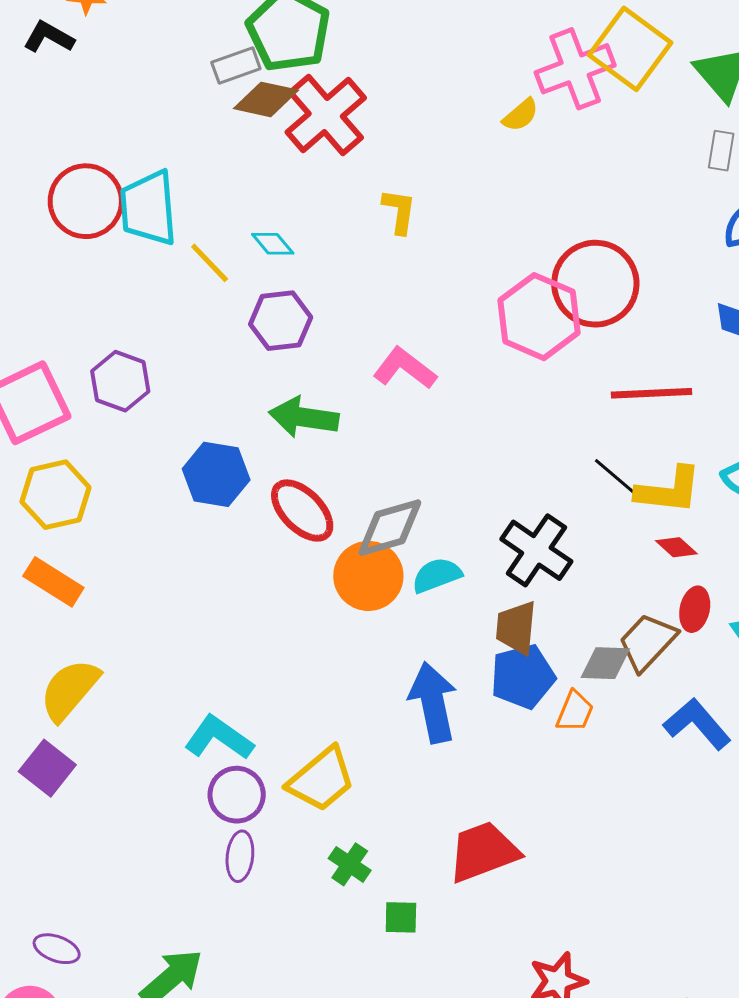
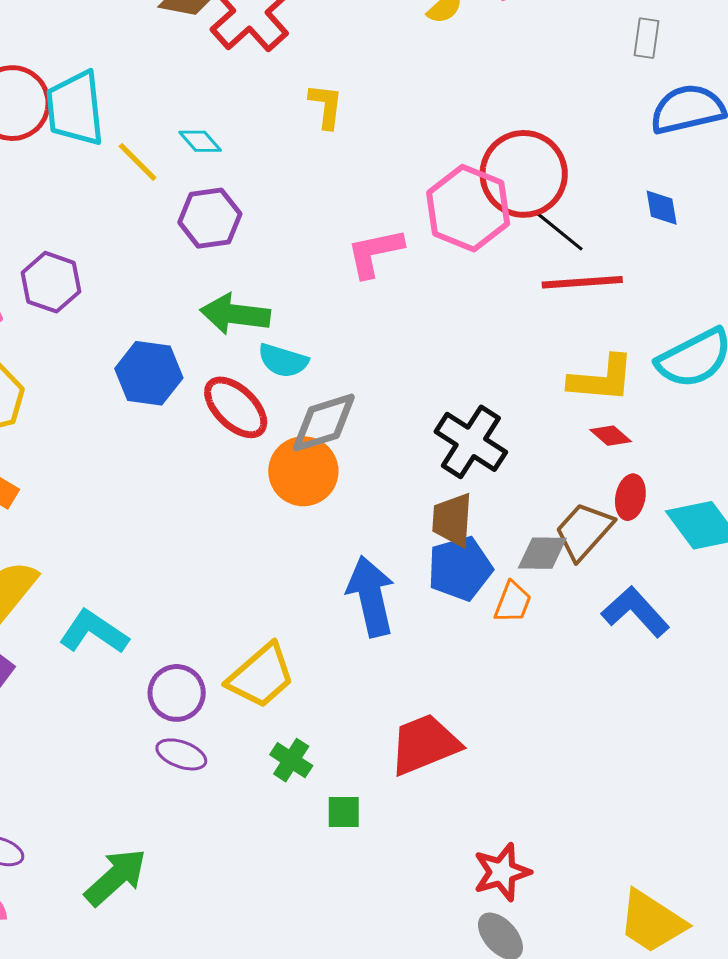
pink L-shape: (405, 368) -> (375, 253), moved, turned -48
black line: (617, 478) -> (560, 232), moved
cyan semicircle: (437, 575) -> (283, 361), moved, turned -141
cyan L-shape: (219, 738) -> (94, 632), moved
purple ellipse: (240, 856) -> (181, 754), turned -75

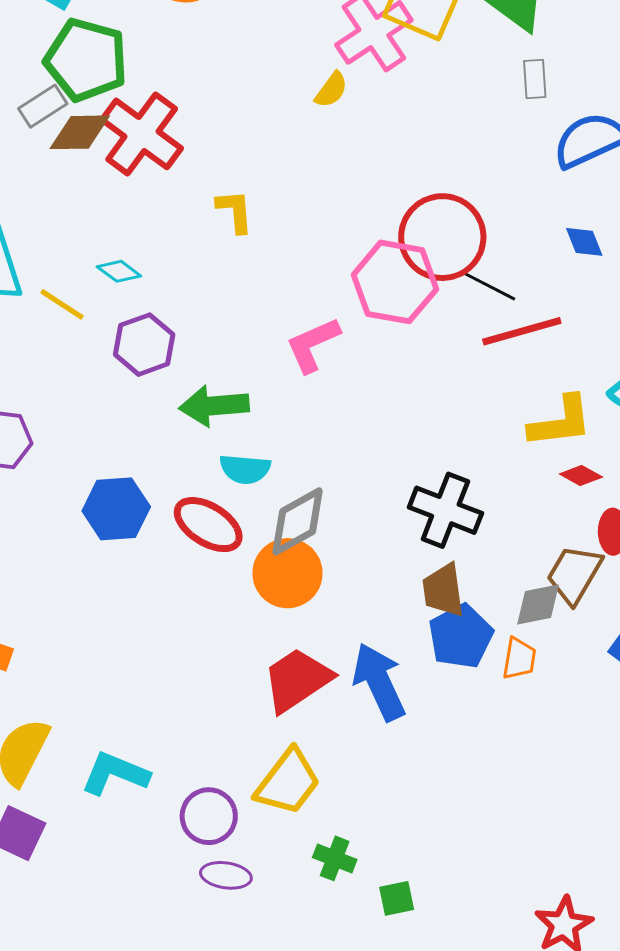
green arrow: (235, 314) -> (214, 406), moved
red trapezoid: (425, 744) -> (297, 680), moved

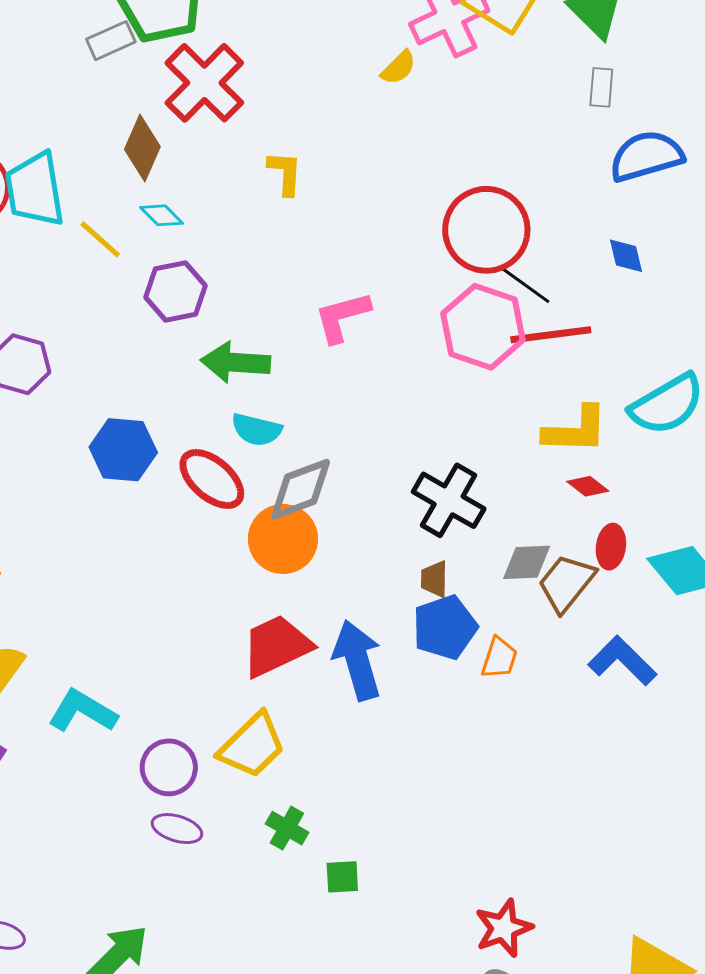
brown diamond: (80, 132) -> (142, 148), moved, turned -74
pink hexagon: (395, 282) -> (483, 327), moved
brown trapezoid: (443, 590) -> (434, 579), size x0.7
gray diamond: (538, 605) -> (527, 562), moved

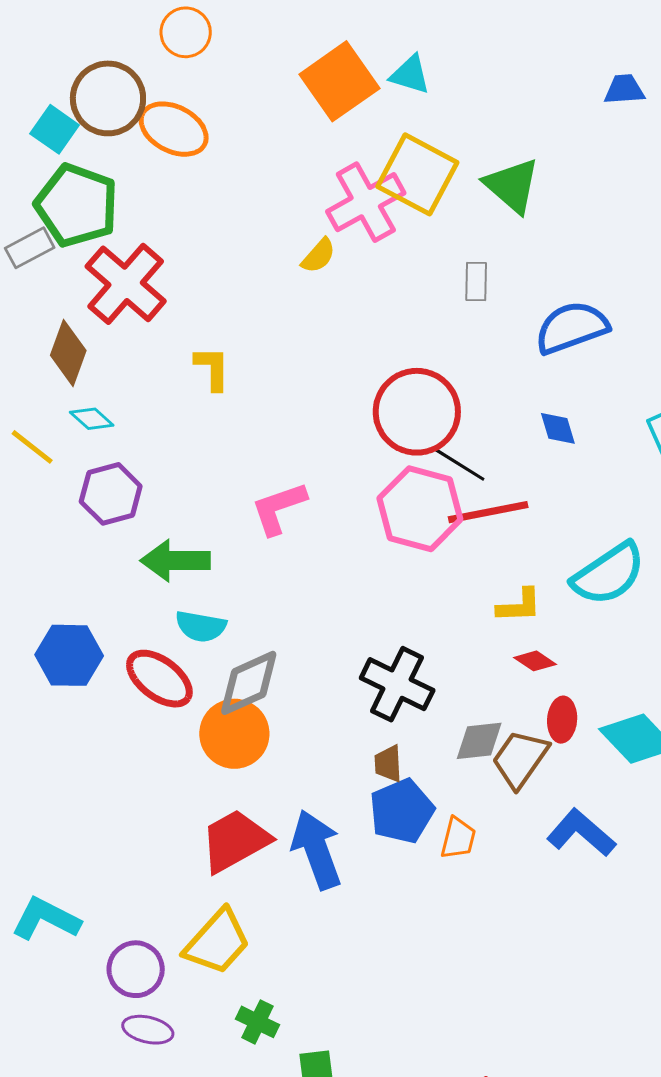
gray rectangle: (601, 87) -> (476, 281), moved
yellow L-shape: (576, 430) -> (519, 606), size x0.7

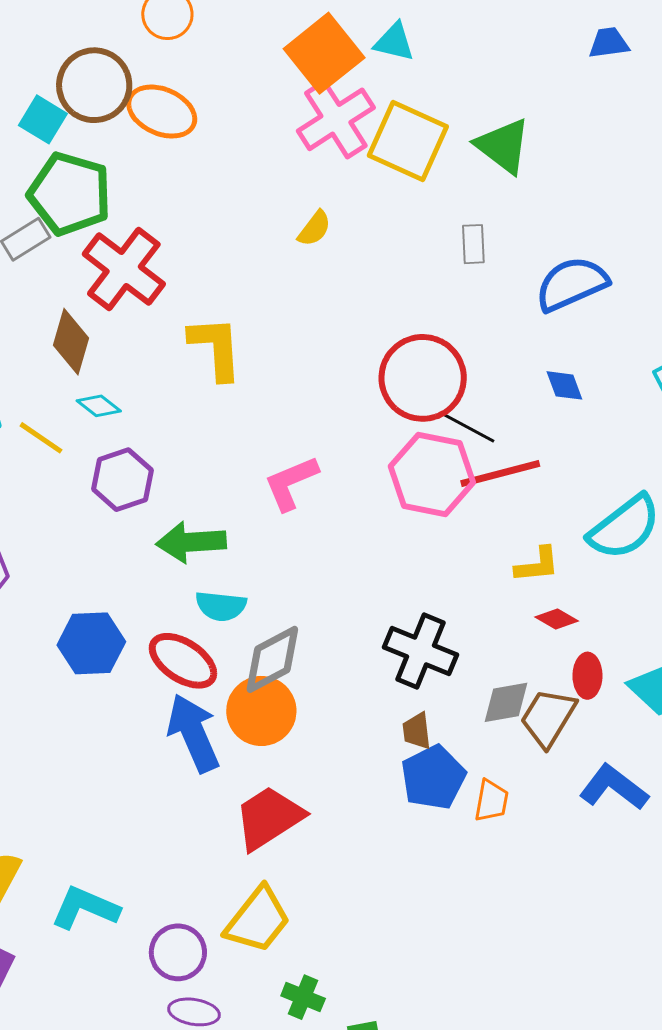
pink cross: (366, 202) -> (336, 119), moved
yellow L-shape: (212, 368) -> (216, 348), size x1.5
blue arrow: (317, 850) -> (193, 733), moved

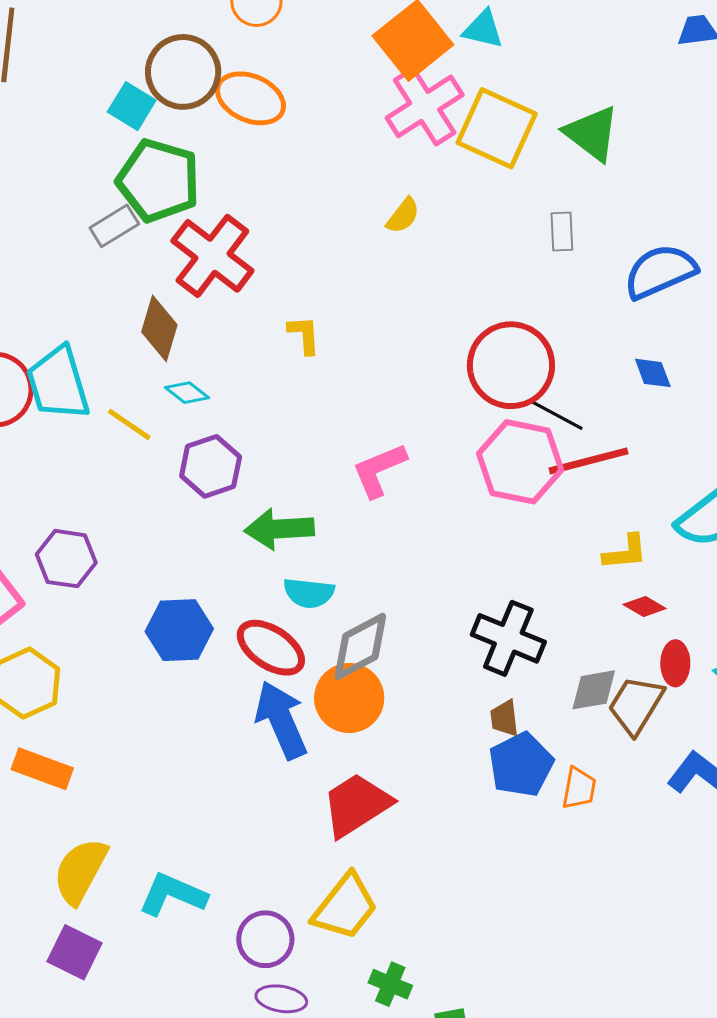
yellow L-shape: (216, 348) -> (304, 335), size x0.6

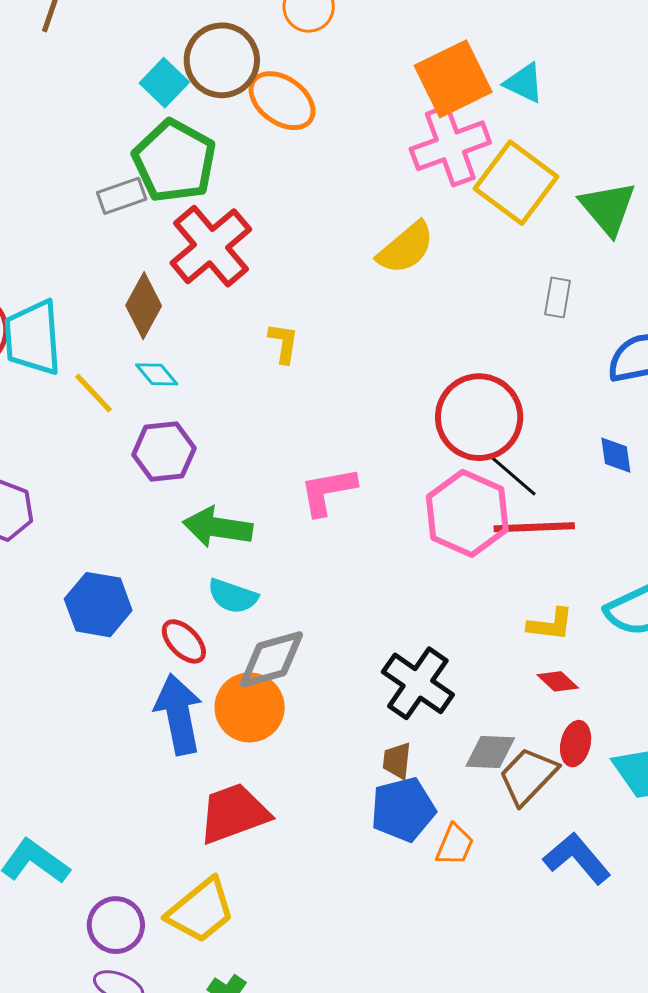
yellow semicircle: (403, 216) -> (406, 248), size x1.6
red ellipse: (271, 648) -> (184, 641), size x0.7

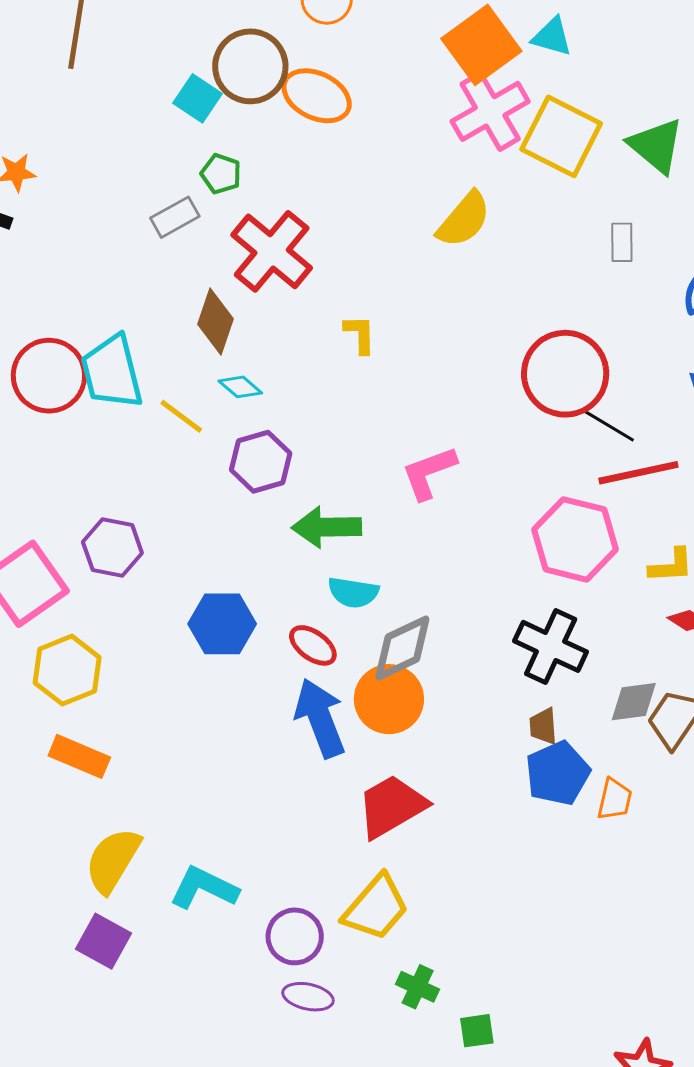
green pentagon: (174, 161) -> (221, 174), size x0.5
pink hexagon: (467, 513) -> (575, 539), moved

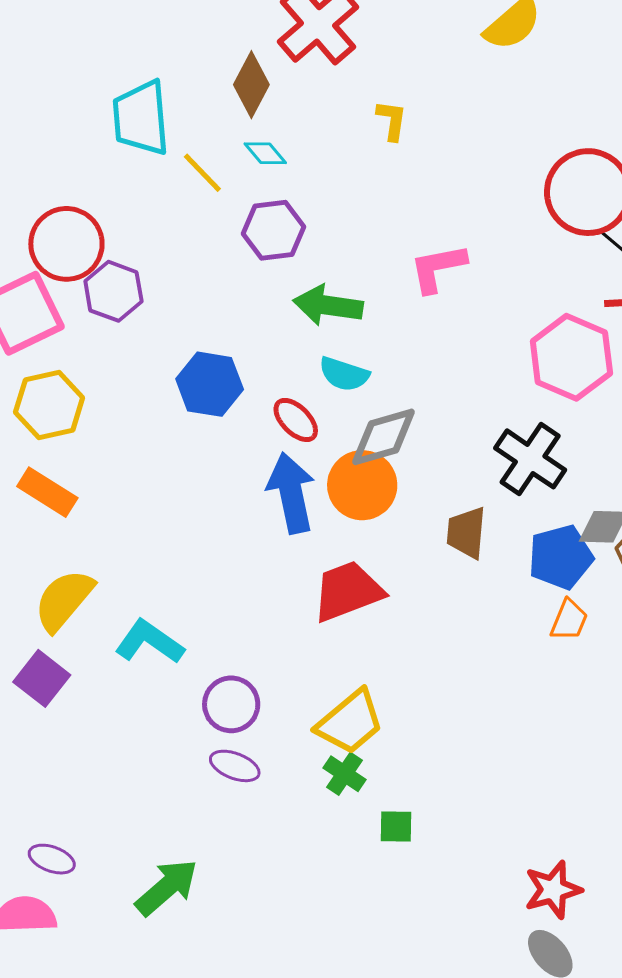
red circle: (49, 376) -> (66, 244), moved
brown trapezoid: (543, 726) -> (466, 533), moved, size x1.4
blue pentagon: (558, 773) -> (561, 557), moved
yellow trapezoid: (376, 908) -> (350, 722), moved

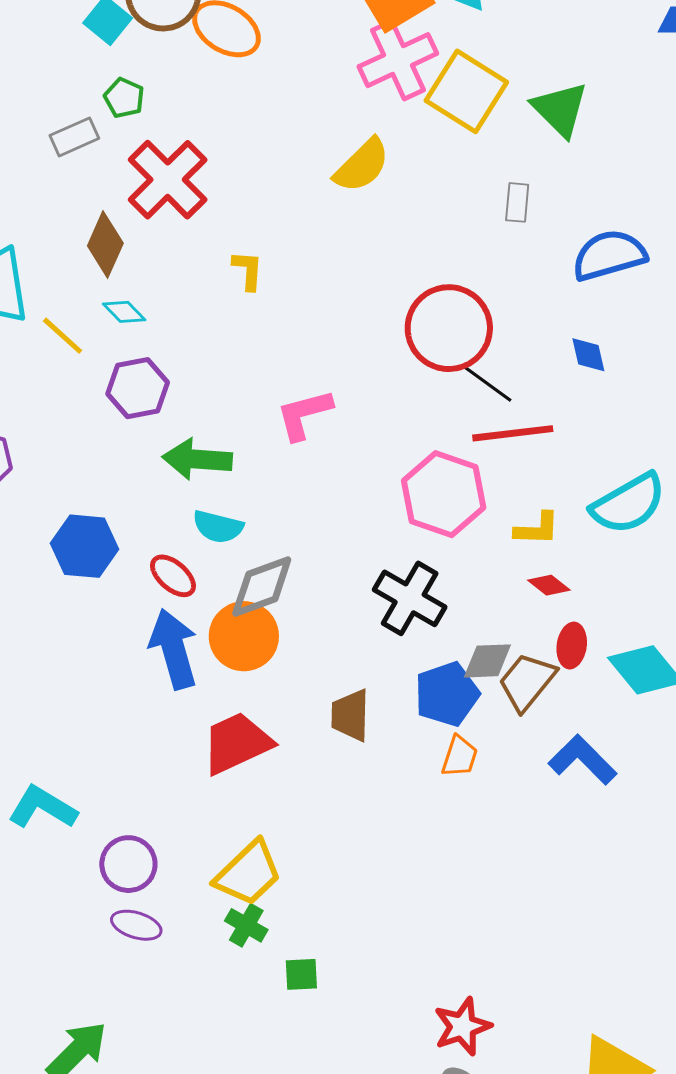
brown trapezoid: (466, 533) -> (350, 715), moved

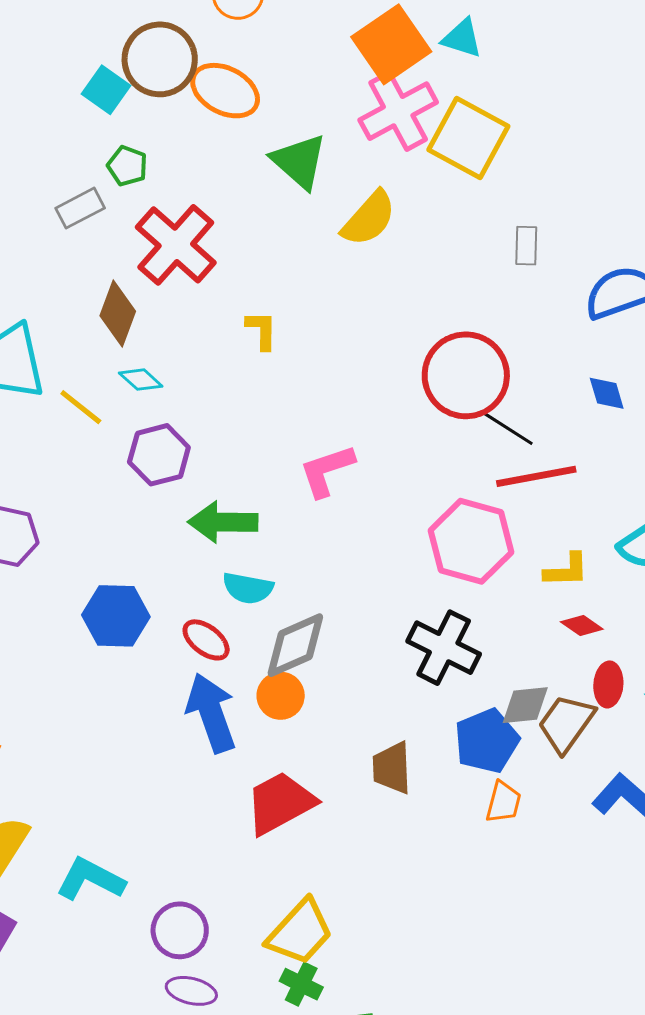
green triangle: (560, 109) -> (299, 161), moved
orange circle: (244, 636) -> (281, 696), size x0.7

